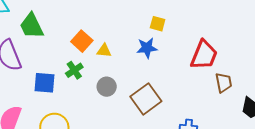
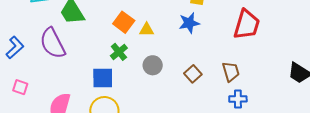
blue square: (45, 83) -> (103, 78), moved
brown trapezoid: (224, 83) -> (231, 72), moved
brown square: (146, 99) -> (193, 74), size x0.6

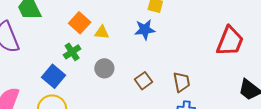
red trapezoid: (247, 25) -> (230, 41), moved
blue square: (103, 78) -> (53, 76), turned 35

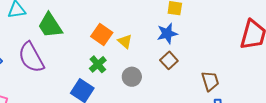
yellow triangle: (102, 32) -> (125, 41), turned 42
brown square: (144, 81) -> (169, 60), moved

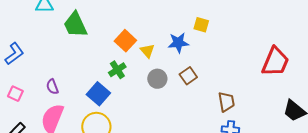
blue star: (167, 33) -> (178, 43), moved
purple semicircle: (31, 57) -> (52, 87), moved, size x0.5
gray circle: (132, 77) -> (157, 79), moved

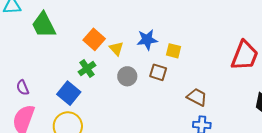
yellow square: (201, 25) -> (173, 51), moved
brown square: (188, 76) -> (158, 72), turned -36
brown trapezoid: (226, 102) -> (197, 97), turned -50

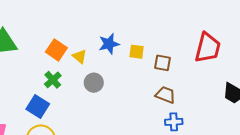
brown square: (158, 72) -> (163, 63), moved

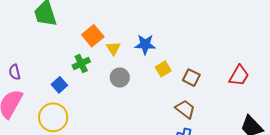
red trapezoid: (208, 48) -> (239, 76), size x0.7
yellow square: (137, 52) -> (163, 69), moved, turned 35
blue square: (38, 106) -> (59, 85), size x0.7

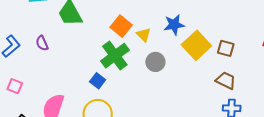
green cross: (81, 63) -> (115, 56), size x1.6
yellow square: (163, 69) -> (196, 45), size x1.8
purple semicircle: (15, 72) -> (42, 43), moved

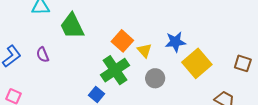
brown square: (226, 48) -> (243, 63), moved

